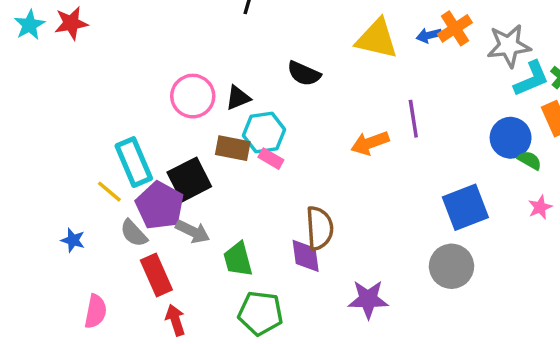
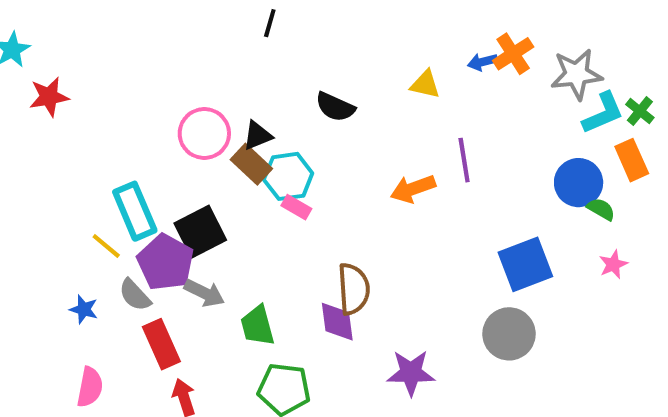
red star: (71, 23) -> (49, 97), moved
yellow triangle: (377, 39) -> (425, 84), moved, size x0.6
brown rectangle: (233, 148) -> (251, 164), moved, turned 32
blue star: (73, 240) -> (84, 309), moved

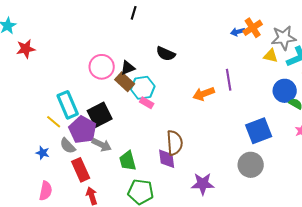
yellow triangle: (425, 84) -> (271, 56), moved

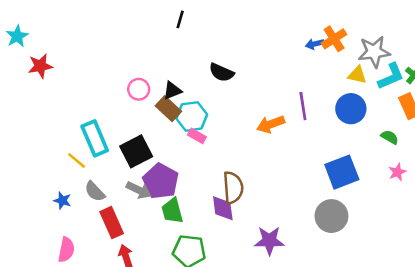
pink circle: (102, 67) -> (139, 89), size x0.7
blue circle: (285, 91) -> (351, 109), moved
purple pentagon: (83, 130) -> (161, 181), moved

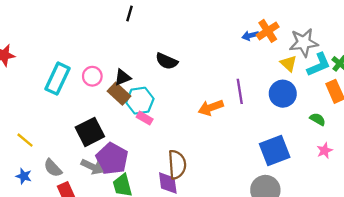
yellow triangle: (357, 75) -> (289, 63), turned 30
cyan rectangle: (95, 138) -> (57, 79), moved, turned 48
yellow line: (77, 160) -> (25, 140), moved

